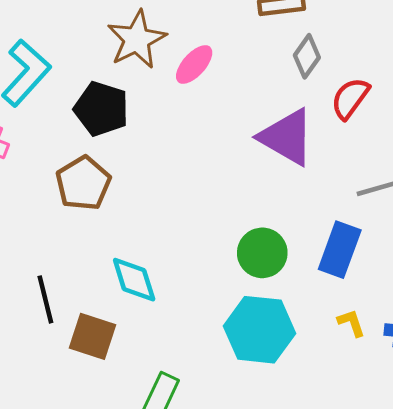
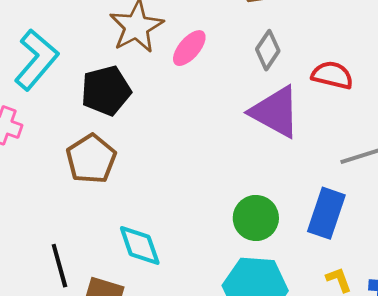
gray diamond: (307, 56) -> (268, 50), moved
red semicircle: (350, 98) -> (332, 75), turned 69
black pentagon: (101, 109) -> (106, 91), turned -30

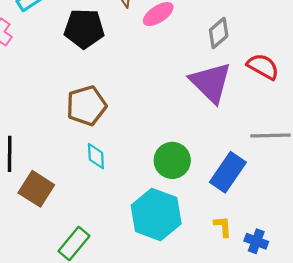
brown pentagon: (91, 159) -> (86, 106), moved
cyan diamond: (140, 245) -> (96, 156), moved, size x0.7

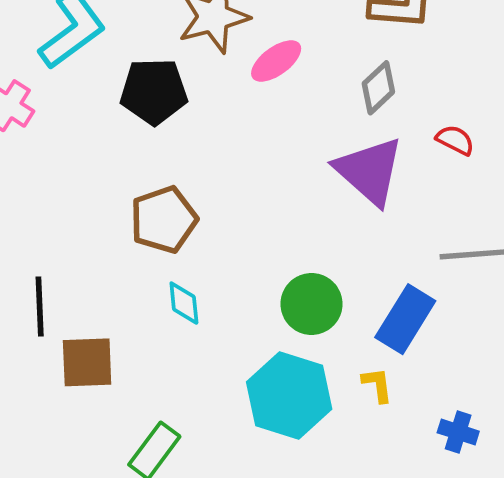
red semicircle: (263, 67) -> (455, 140), size x0.7
brown square: (36, 189) -> (87, 362), turned -32
yellow L-shape: (223, 226) -> (377, 385), moved

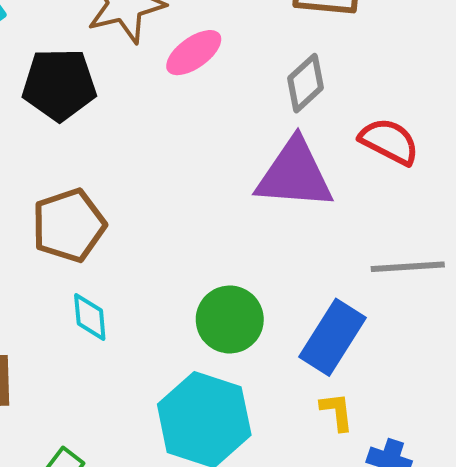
red semicircle: (455, 140) -> (389, 141), size x1.4
purple triangle: (369, 171) -> (295, 174), turned -38
yellow L-shape: (377, 385) -> (337, 412), moved

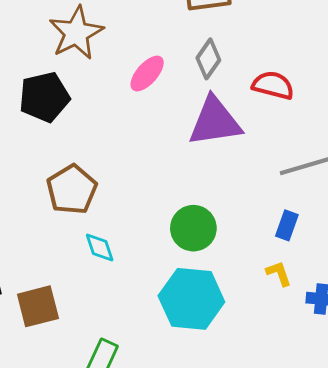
pink ellipse: (194, 53) -> (147, 74), moved
blue rectangle: (332, 337) -> (287, 225), moved, size x0.6

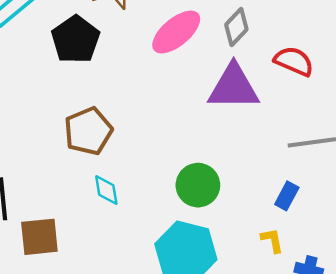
pink ellipse: (147, 74) -> (176, 32), size x1.4
black pentagon: (44, 97) -> (75, 40), turned -30

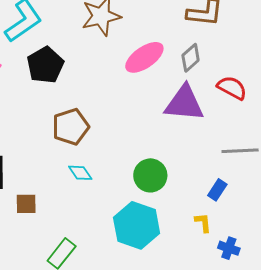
black pentagon: (75, 40) -> (45, 65), moved
cyan diamond: (106, 190) -> (80, 173), turned -30
brown square: (39, 237) -> (26, 204), size x0.7

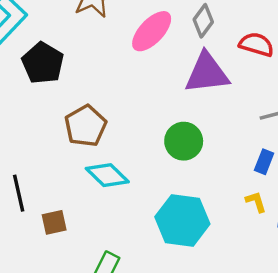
cyan diamond: (80, 173) -> (107, 175), size x1.5
green circle: (150, 175) -> (184, 141), moved

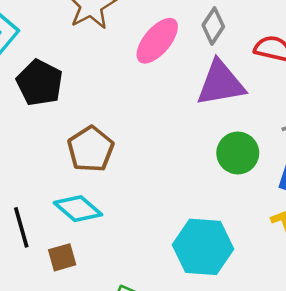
green circle: (184, 141) -> (238, 153), moved
cyan diamond: (107, 175) -> (78, 209), moved

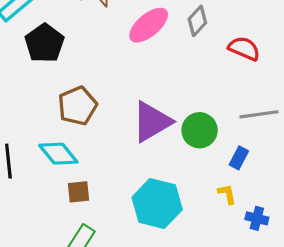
purple triangle: (221, 83) -> (152, 122), moved, turned -30
brown square: (62, 257) -> (78, 192), moved

